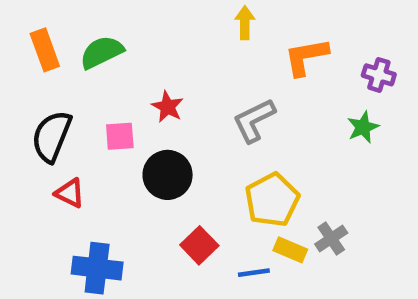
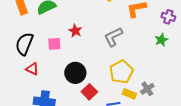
black circle: (168, 175) -> (75, 73), moved

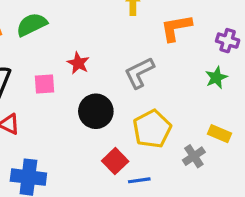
black circle: (75, 73) -> (96, 111), moved
red square: (89, 92) -> (115, 161), moved
yellow rectangle: (129, 94) -> (220, 134), moved

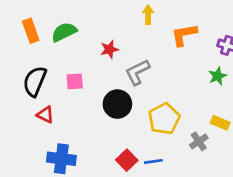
red star: (78, 63) -> (109, 49), moved, turned 30
gray L-shape: (139, 73) -> (137, 72), moved
red square: (115, 161) -> (127, 160), moved

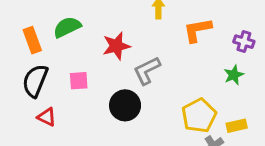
orange rectangle: (31, 31) -> (32, 40), moved
red star: (109, 49) -> (116, 46), size x1.4
yellow pentagon: (164, 119) -> (199, 116), moved
yellow rectangle: (220, 123) -> (237, 126), turned -36

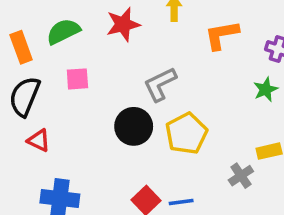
red star: (116, 46) -> (123, 24), moved
pink square: (79, 81) -> (77, 79), moved
yellow pentagon: (199, 116) -> (186, 133), moved

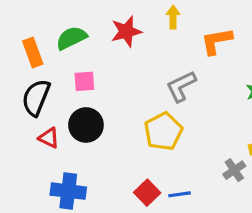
gray L-shape: (160, 84) -> (181, 86), moved
black circle: (134, 126) -> (86, 125), moved
yellow pentagon: (186, 133) -> (163, 131), moved

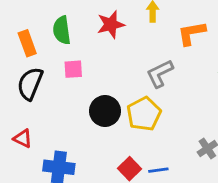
green semicircle: (71, 38) -> (62, 30), turned -72
black circle: (86, 125) -> (105, 111), moved
red triangle: (49, 138) -> (23, 138), moved

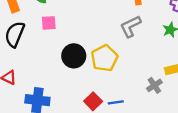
gray L-shape: (160, 74) -> (131, 26), moved

